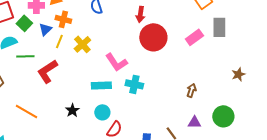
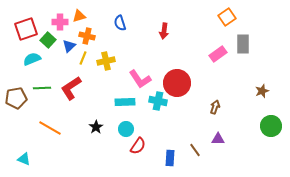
red circle: (153, 37) -> (177, 83), moved
yellow cross: (82, 44) -> (106, 61), turned 30
green line: (25, 56) -> (42, 88), moved
green circle: (223, 116) -> (271, 126), moved

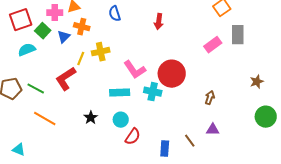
yellow line: (83, 58) -> (81, 59), moved
green line: (42, 88) -> (36, 89), moved, turned 30

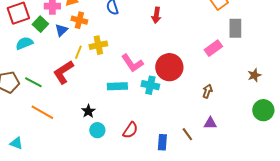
pink rectangle: (213, 45) -> (213, 48), moved
cyan circle: (121, 120) -> (97, 130), moved

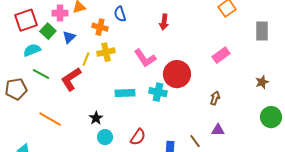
orange cross: (79, 20) -> (100, 27), moved
gray rectangle: (235, 28) -> (262, 31), moved
pink L-shape: (132, 63) -> (145, 58), moved
green line: (33, 82) -> (41, 74), moved

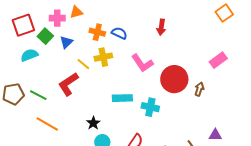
blue semicircle: (120, 14) -> (119, 33), moved, turned 133
yellow line: (86, 59) -> (83, 64), turned -72
green line: (41, 74) -> (38, 95), moved
cyan cross: (158, 92) -> (150, 107), moved
brown arrow: (215, 98) -> (199, 89), moved

